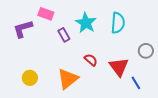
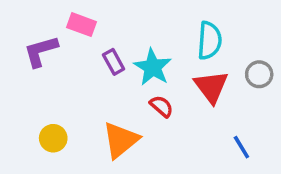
cyan star: (86, 23) -> (153, 67), moved
gray circle: (146, 51) -> (259, 74), moved
red triangle: (119, 67) -> (211, 87), moved

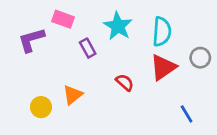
cyan star: (153, 67) -> (118, 26), moved
red triangle: (211, 87) -> (163, 67), turned 32
orange triangle: (121, 140) -> (73, 95), moved, size x0.7

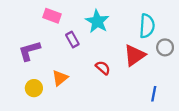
cyan semicircle: (162, 32) -> (147, 26), moved
purple L-shape: (31, 40) -> (29, 51), moved
blue line: (187, 114) -> (154, 94), turned 42

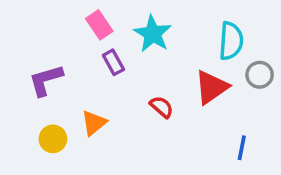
pink rectangle: (52, 16) -> (99, 25), moved, turned 36

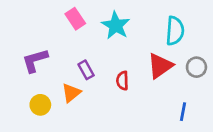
purple rectangle: (113, 62) -> (86, 70), moved
gray circle: (260, 75) -> (196, 67), moved
red semicircle: (162, 107) -> (122, 81), turned -132

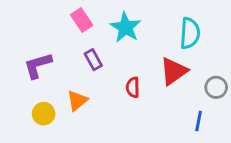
gray circle: (196, 67) -> (216, 87), moved
purple rectangle: (86, 70) -> (93, 60), moved

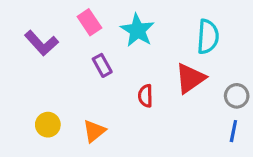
purple L-shape: (38, 65) -> (41, 43), moved, turned -116
orange triangle: (77, 101) -> (94, 131), moved
blue line: (199, 121) -> (233, 131), moved

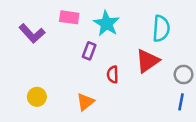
pink rectangle: (89, 22) -> (69, 17), turned -48
purple rectangle: (102, 65) -> (89, 51), moved, turned 49
orange triangle: (94, 131) -> (85, 102), moved

